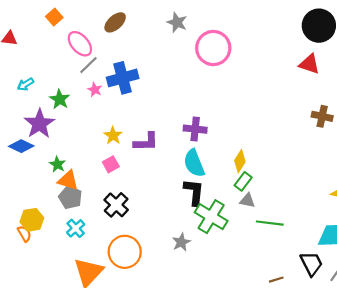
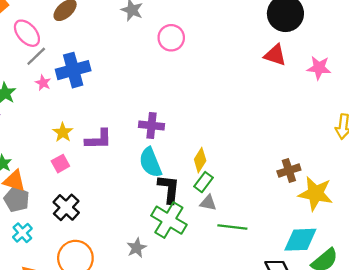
pink circle: (213, 48) -> (171, 38), size x0.7
brown cross: (322, 116) -> (289, 170), moved, turned -30
black L-shape: (194, 192) -> (169, 189), moved

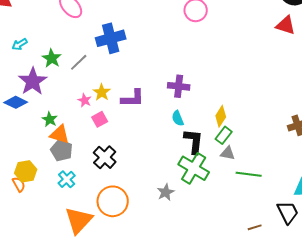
gray line: (36, 56) -> (79, 62), moved
pink star: (43, 83) -> (85, 100), moved
cyan semicircle: (150, 162) -> (178, 118), size x0.6

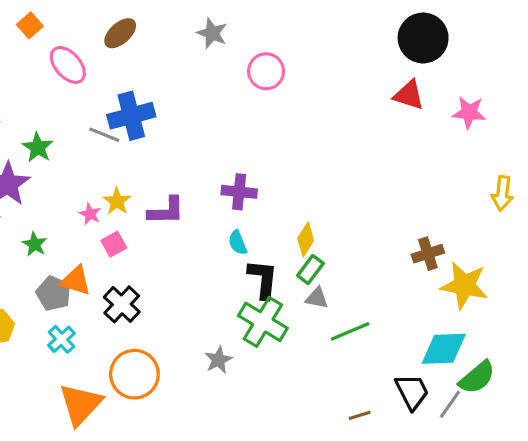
gray line: (79, 62) -> (104, 135), moved, turned 66
orange triangle: (60, 134) -> (76, 281), moved
green line: (249, 174) -> (350, 331), turned -30

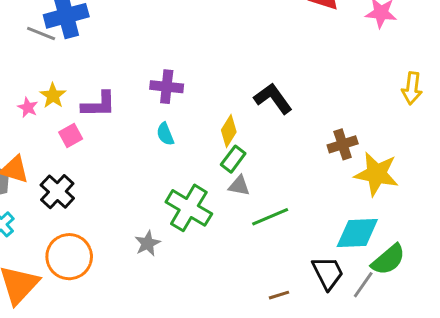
pink square: (114, 244) -> (71, 135), moved
black L-shape: (263, 279) -> (273, 99), moved, turned -42

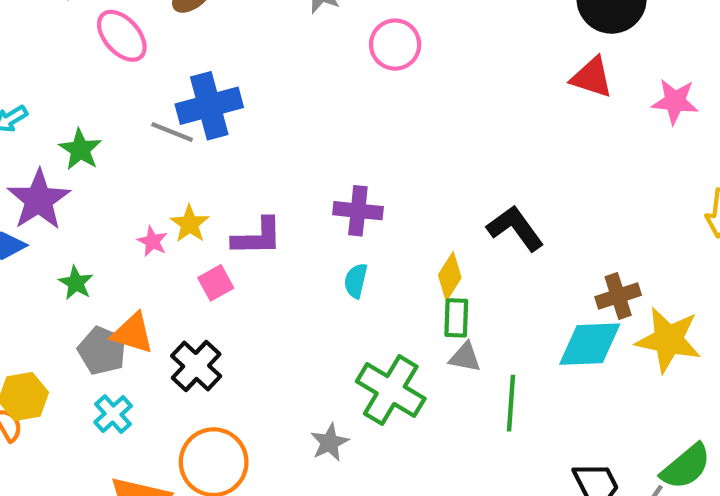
cyan semicircle: (165, 134) -> (356, 281), turned 35
green rectangle: (233, 159) -> (456, 318), turned -35
green line: (270, 217) -> (511, 403), turned -63
cyan diamond: (357, 233) -> (590, 344), moved

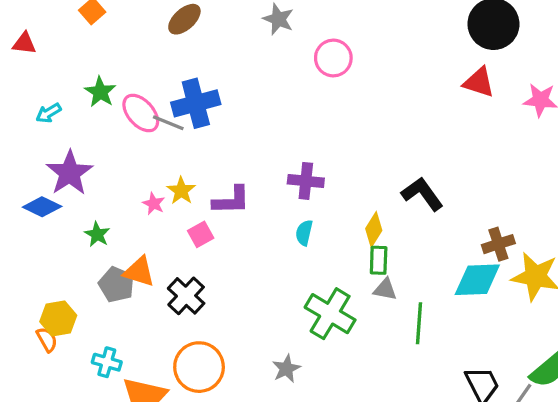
pink ellipse: (122, 36) -> (141, 113), moved
green star: (80, 149) -> (100, 92), moved
cyan cross: (113, 414) -> (107, 362), moved, turned -32
gray star: (329, 442) -> (286, 369), moved

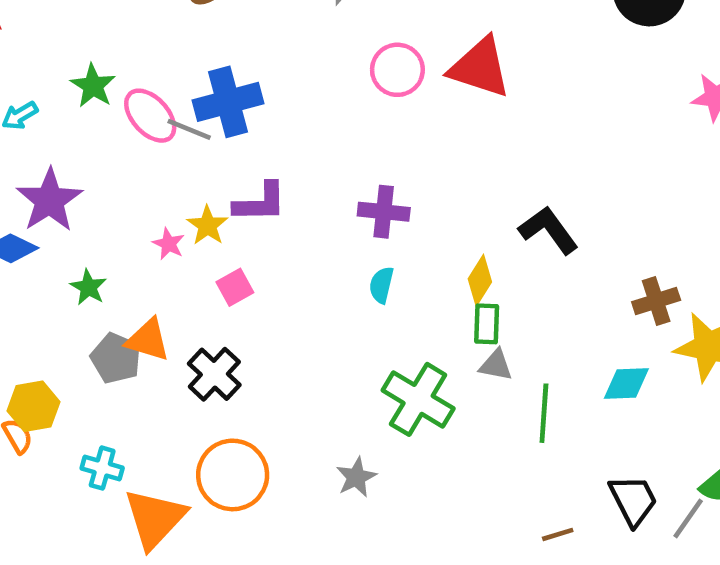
pink circle: (333, 58) -> (397, 70), moved
red triangle: (479, 82) -> (480, 68), moved, size x1.4
purple L-shape: (231, 200) -> (260, 203), moved
cyan diamond: (477, 280) -> (626, 383), moved, size x0.7

